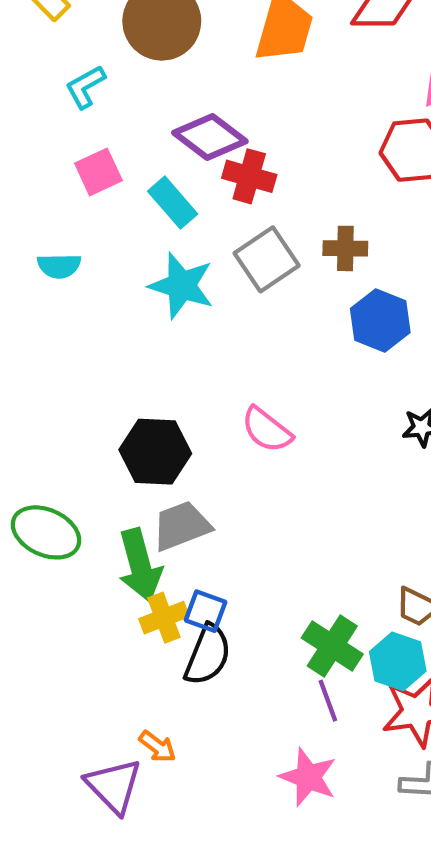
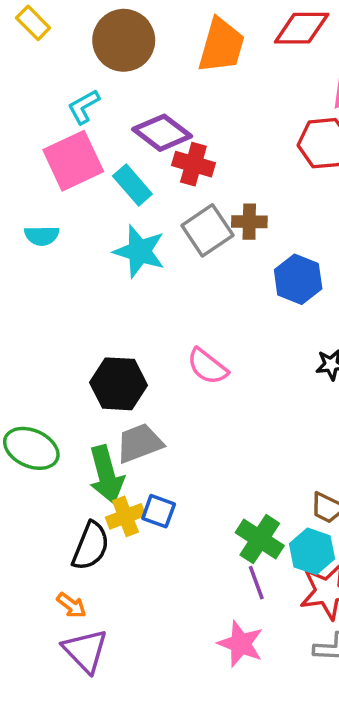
cyan L-shape: (85, 87) -> (84, 107), moved
pink square: (98, 172) -> (73, 161), size x1.6
brown cross: (345, 248) -> (249, 222), moved
black semicircle: (208, 655) -> (91, 546), moved
orange arrow: (157, 747) -> (71, 605), moved

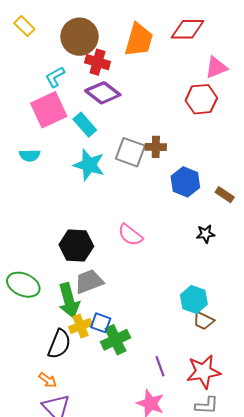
red cross: (193, 164) -> (97, 62), moved
gray square: (207, 230) -> (130, 152), turned -36
green cross: (260, 539) -> (116, 340), moved, turned 32
cyan hexagon: (312, 551) -> (194, 300), moved

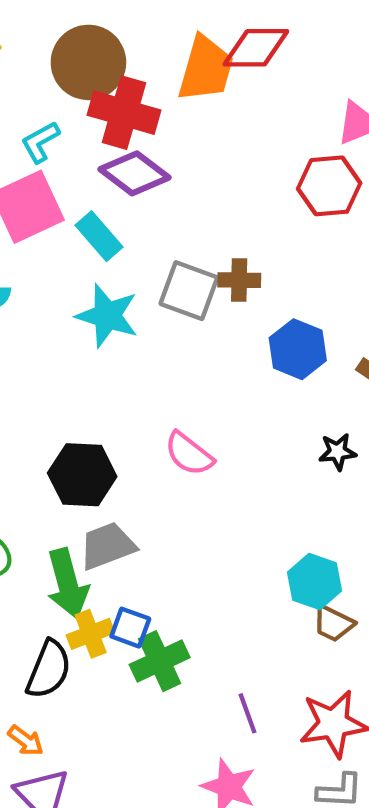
red diamond: (188, 29) -> (256, 48), moved
red cross: (97, 62) -> (124, 113), size x1.4

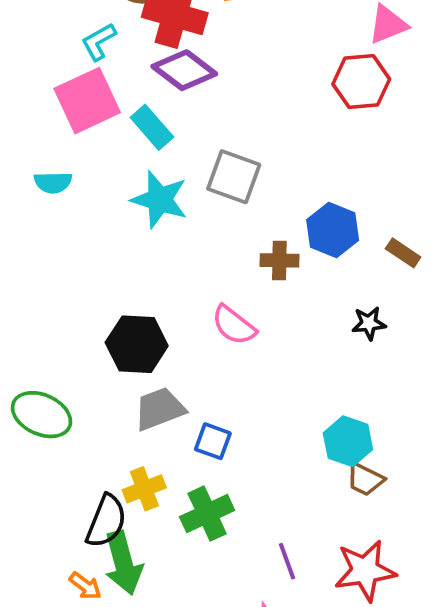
brown cross: (239, 280) -> (279, 260), moved
green arrow: (68, 584) -> (123, 563), moved
blue square: (130, 628) -> (213, 441), moved

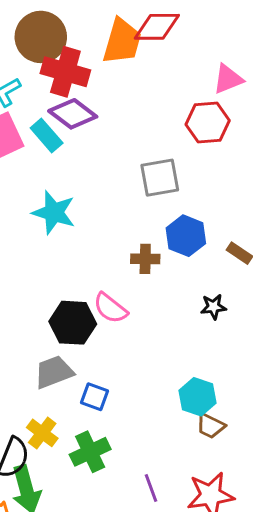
cyan rectangle: (152, 127) -> (47, 136), moved
gray square: (234, 177) -> (160, 178), moved, turned -30
black hexagon: (137, 344) -> (73, 323), moved
yellow cross: (144, 489) -> (42, 433), turned -32

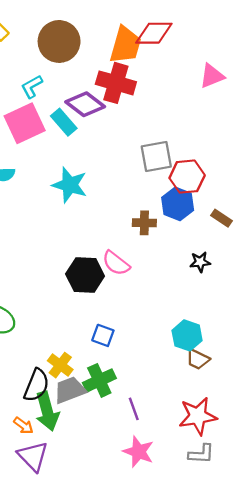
red cross: (65, 72) -> (116, 83), moved
red hexagon: (208, 123) -> (187, 177), moved
gray trapezoid: (54, 372) -> (70, 390), moved
purple line: (151, 488) -> (134, 409), moved

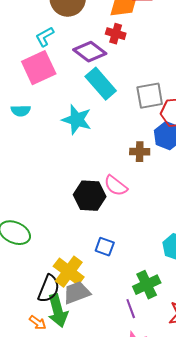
red cross: (116, 83) -> (116, 34), size x0.6
cyan rectangle: (64, 122) -> (101, 84), moved, size x1.4
yellow cross: (60, 365) -> (69, 272), size x1.4
green cross: (99, 380) -> (147, 285), moved

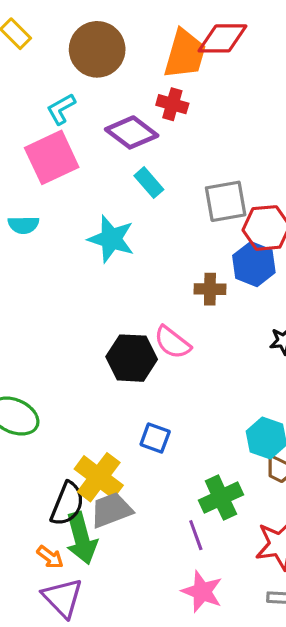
cyan rectangle: (101, 84) -> (149, 183), size x0.6

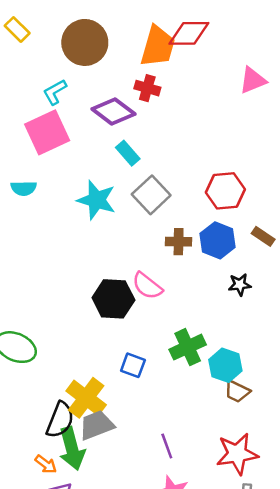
gray square: (226, 201) -> (151, 195), moved, turned -33
blue hexagon: (254, 264) -> (218, 240), moved
green cross: (221, 498) -> (188, 347), moved

